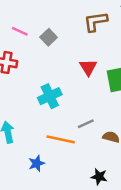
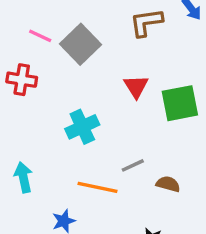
gray square: (49, 37) -> (81, 44), size x1.6

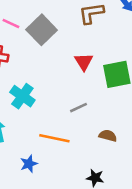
cyan cross: (82, 127) -> (22, 96), moved, turned -30
gray line: (133, 165) -> (79, 108), moved

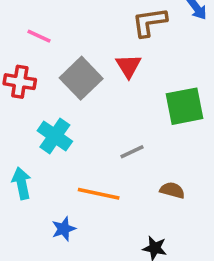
gray square: (42, 30) -> (81, 78), moved
red triangle: (84, 62) -> (128, 66), moved

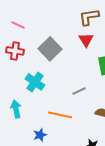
pink line: (39, 36) -> (18, 25), moved
red triangle: (128, 66) -> (86, 40), moved

